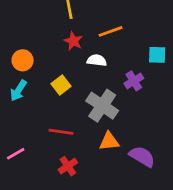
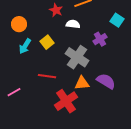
cyan square: (157, 55) -> (117, 20), turned 32
cyan arrow: (18, 91) -> (25, 46), moved
purple semicircle: (142, 156) -> (106, 81), moved
red cross: (68, 166) -> (66, 101), moved, size x1.6

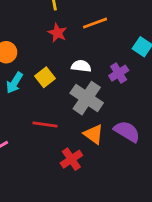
white semicircle: (73, 24) -> (81, 66), moved
orange triangle: (82, 83) -> (94, 134), turned 42
red cross: (66, 101) -> (71, 159), size x0.7

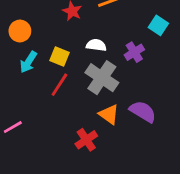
yellow square: (45, 77) -> (59, 56), turned -30
red line: (45, 124) -> (59, 85), moved, turned -65

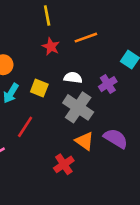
red line: (59, 85) -> (25, 127), moved

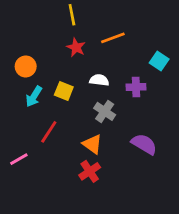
purple cross: (108, 84) -> (136, 87), turned 30
gray cross: (78, 107) -> (105, 111), size x0.7
orange triangle: (85, 141) -> (92, 144), moved

